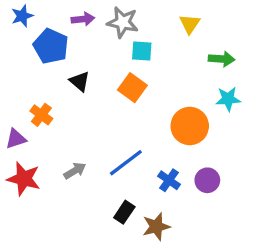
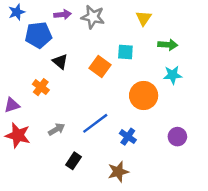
blue pentagon: (51, 46) -> (38, 35), turned -30
cyan square: (142, 51) -> (125, 52), moved
orange cross: (41, 115) -> (41, 87), moved
purple circle: (207, 180) -> (177, 137), moved
black rectangle: (124, 212) -> (73, 161), moved

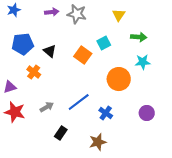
blue pentagon: (38, 35) -> (23, 44), moved
cyan square: (125, 52) -> (104, 43), turned -32

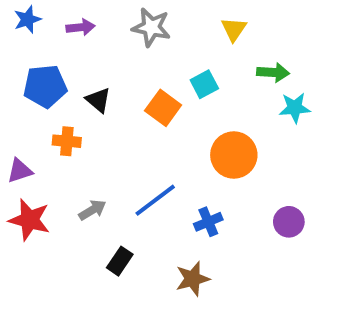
purple arrow: (52, 12) -> (81, 27), moved
cyan star: (143, 62) -> (295, 108), moved
orange cross: (34, 72) -> (67, 141), turned -32
blue cross: (106, 113) -> (208, 222), turned 32

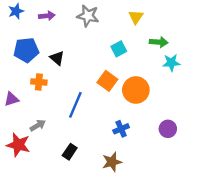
orange square: (163, 108) -> (107, 81), moved
blue line: (155, 200) -> (75, 105), moved, turned -30
gray arrow: (92, 210) -> (38, 125), moved
red star: (29, 220) -> (18, 145), moved

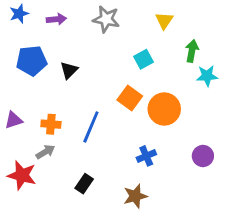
green arrow: (159, 42) -> (192, 51), turned -84
black triangle: (57, 58) -> (69, 70), turned 35
orange cross: (39, 82) -> (51, 124), moved

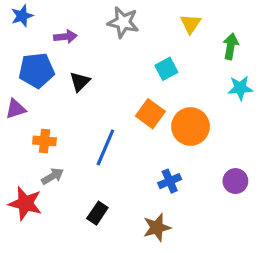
purple arrow: (56, 19) -> (65, 37), moved
green arrow: (192, 51) -> (231, 46), moved
purple triangle: (14, 120) -> (16, 109), moved
orange cross: (51, 124) -> (45, 141), moved

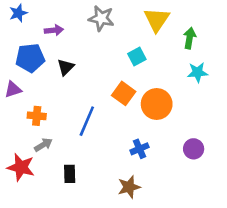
yellow triangle: (190, 24) -> (157, 20), size x1.5
black rectangle: (97, 213) -> (70, 174), moved, turned -36

